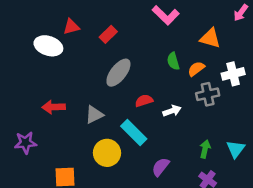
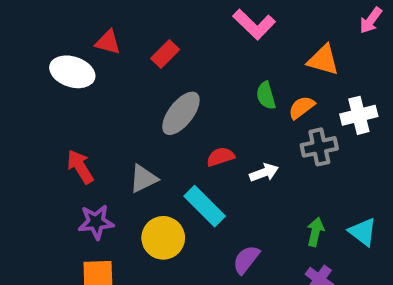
red triangle: (71, 27) -> (108, 42), turned 30
red arrow: (53, 107) -> (80, 167), turned 60
purple star: (25, 143) -> (96, 222), moved
cyan triangle: (236, 149) -> (363, 232), turned -30

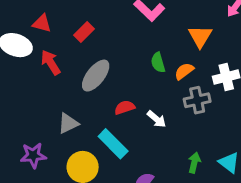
orange triangle: (323, 60) -> (200, 36), turned 45
red arrow: (80, 167) -> (51, 62), moved
white arrow: (264, 173) -> (157, 119), turned 60

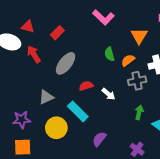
green arrow: (194, 163) -> (139, 112), moved

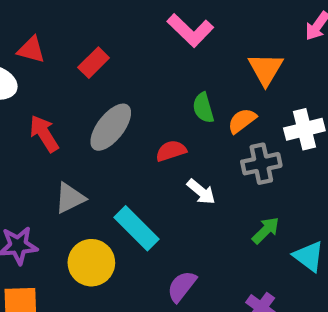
red arrow: (34, 54) -> (44, 134), moved
red semicircle: (86, 86) -> (171, 151), moved
green arrow: (139, 112) -> (266, 230), turned 32

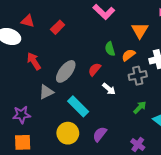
gray ellipse: (111, 127) -> (66, 71), moved
red semicircle: (171, 151) -> (95, 69), turned -32
yellow circle: (91, 263) -> (68, 133), moved

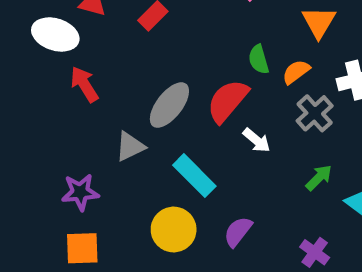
red arrow: (34, 61) -> (84, 84), moved
red semicircle: (95, 69) -> (228, 101), size x1.6
gray cross: (138, 76) -> (315, 113), turned -30

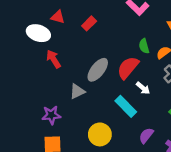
cyan rectangle: (194, 176) -> (126, 106), moved
purple semicircle: (238, 232) -> (146, 136), moved

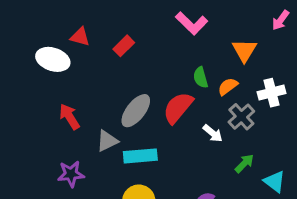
red arrow: (54, 59) -> (69, 117), moved
white arrow: (143, 88) -> (213, 133), moved
cyan rectangle: (126, 106) -> (140, 156), moved, turned -50

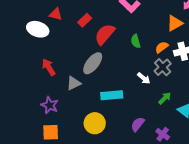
orange triangle: (244, 50) -> (175, 23), moved, turned 30
orange semicircle: (228, 87) -> (162, 47), moved
red semicircle: (178, 108) -> (105, 34), moved
cyan rectangle: (140, 156) -> (112, 95), moved
purple star: (71, 174) -> (50, 105), turned 30

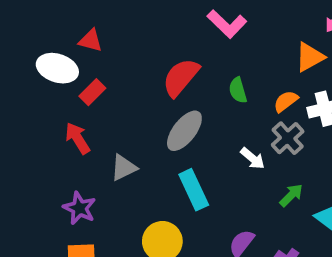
red rectangle: (85, 20) -> (92, 92), moved
gray ellipse: (93, 63) -> (184, 131), moved
cyan rectangle: (112, 95) -> (194, 190), turned 70

